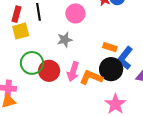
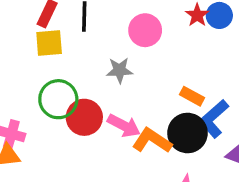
pink arrow: (73, 72) -> (124, 126), turned -90

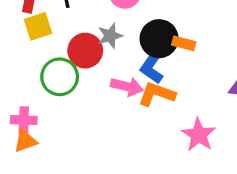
red circle: (84, 117) -> (85, 51), moved
blue L-shape: (214, 119) -> (153, 65), moved
black circle: (187, 133) -> (159, 39), moved

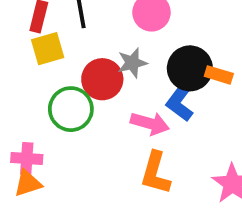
orange L-shape: (157, 94) -> (155, 173), moved, turned -96

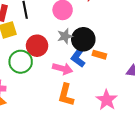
gray star: (132, 63) -> (65, 36), moved
orange rectangle: (219, 75) -> (99, 55), moved

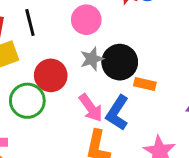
blue L-shape: (79, 56) -> (117, 113), moved
pink arrow: (63, 69) -> (91, 108), turned 42

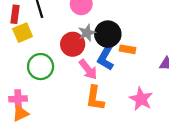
red circle: (51, 75) -> (73, 44), moved
blue L-shape: (117, 113) -> (106, 57), moved

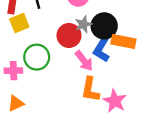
orange rectangle: (127, 49) -> (123, 41), size x1.5
pink cross: (18, 99) -> (13, 71), moved
pink star: (141, 99) -> (115, 101), moved

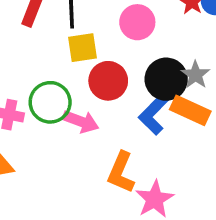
yellow square: (19, 23) -> (82, 48), moved
gray star: (83, 24) -> (195, 75), moved, turned -30
pink arrow: (84, 61) -> (81, 122), moved, turned -45

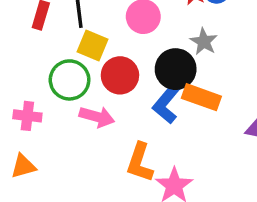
yellow square: (82, 48) -> (93, 45), turned 36
gray star: (195, 75) -> (204, 42), moved
green circle: (50, 102) -> (70, 80), moved

